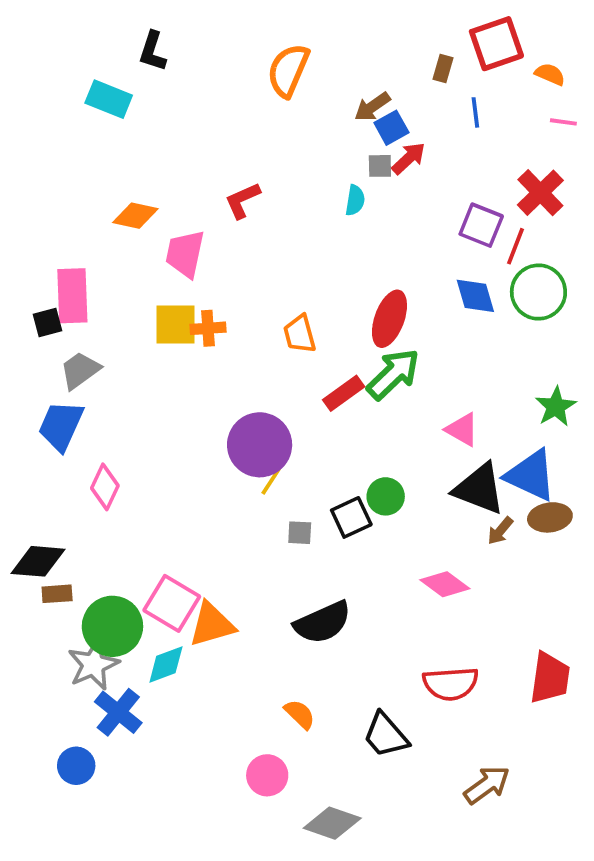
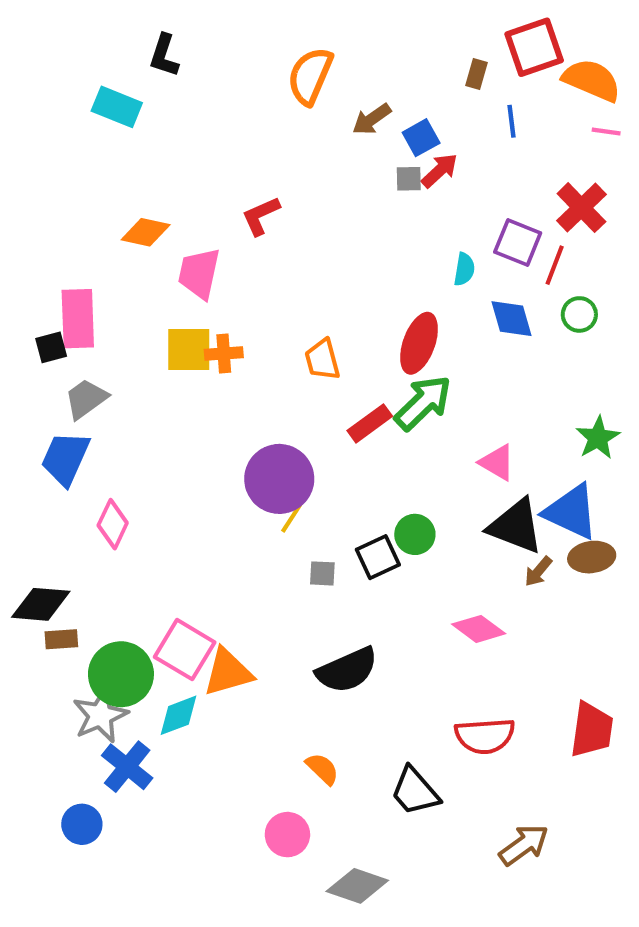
orange semicircle: (550, 74) -> (592, 80), size x1.8
brown arrow: (372, 107) -> (372, 119), moved
cyan semicircle: (355, 200) -> (464, 269), moved
green circle: (538, 292) -> (579, 314), size x0.6

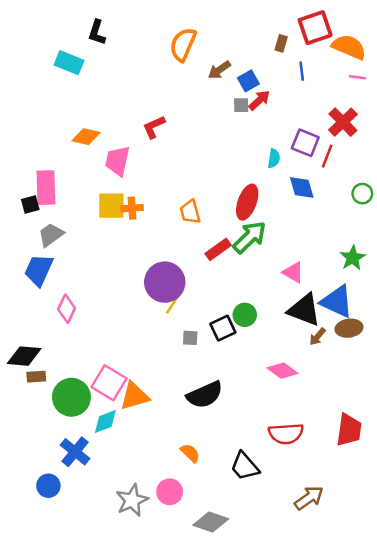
green circle: (579, 314) -> (362, 194), moved
gray star: (100, 715) -> (132, 500), moved

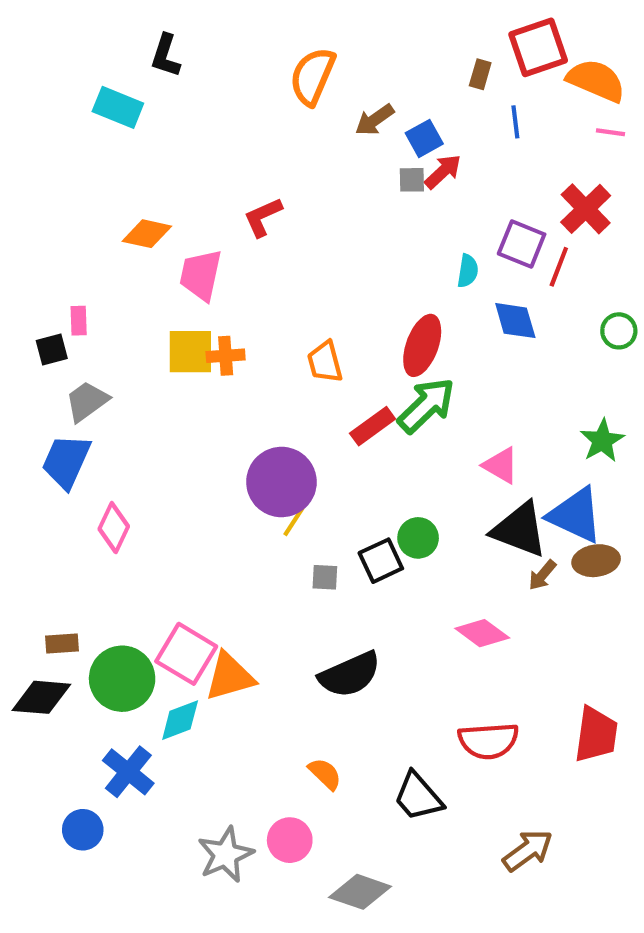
pink rectangle: (46, 188) -> (79, 321), size x0.5
black diamond: (24, 356) -> (41, 697), moved

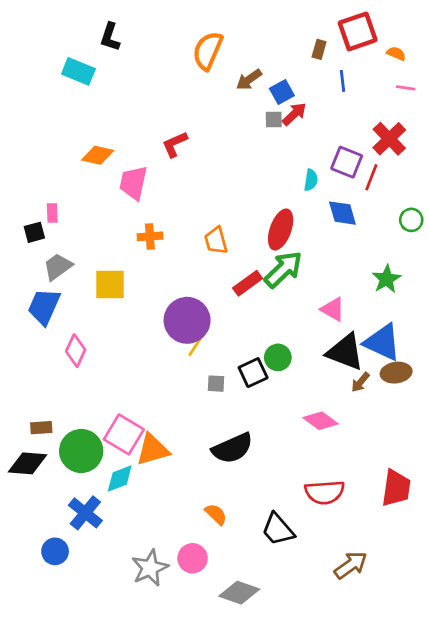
orange semicircle: (596, 80) -> (396, 53), size x0.5
yellow square: (190, 352) -> (110, 285), moved
green star: (602, 441) -> (386, 279), moved

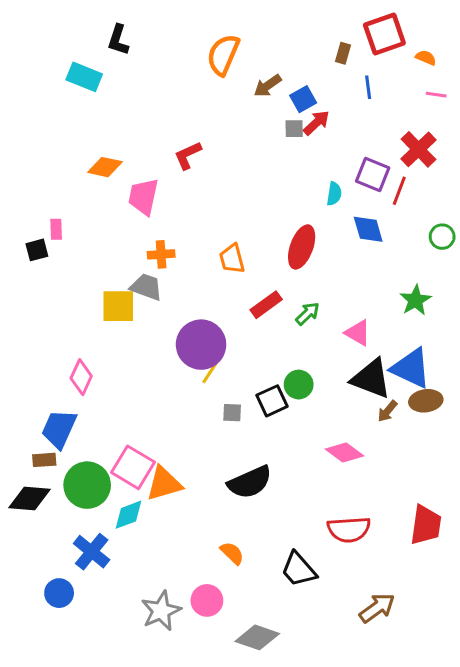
gray trapezoid: (58, 267) -> (146, 287), moved, turned 56
green arrow: (283, 269) -> (308, 314), moved, size x0.6
blue trapezoid: (44, 307) -> (59, 429), moved

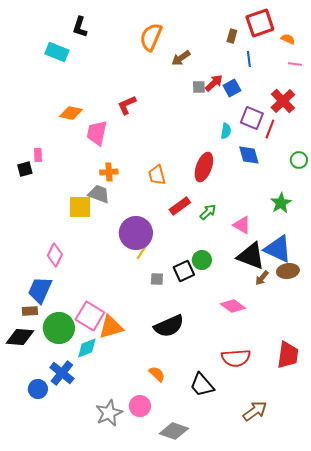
blue square: (303, 99) -> (232, 88), moved
blue circle: (59, 593) -> (38, 389), moved

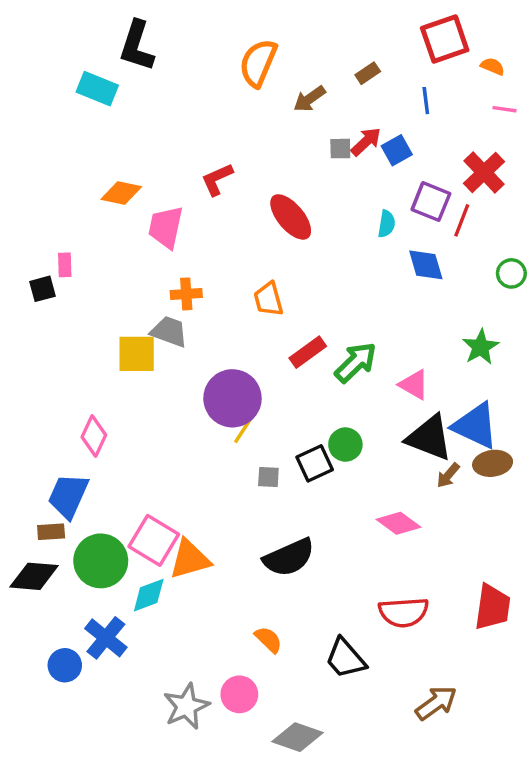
black L-shape: (80, 27) -> (137, 46), size x1.4
brown rectangle: (232, 36) -> (368, 73), moved, turned 40
red ellipse: (204, 167) -> (291, 217), moved, turned -60
green arrow: (208, 212) -> (356, 362), size x1.5

